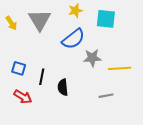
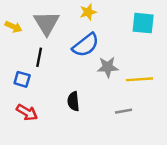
cyan square: (106, 19) -> (143, 23), moved
yellow arrow: (11, 23) -> (13, 27), turned -32
black line: (42, 77) -> (39, 57), moved

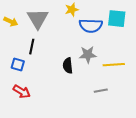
blue semicircle: (86, 45) -> (91, 26), moved, turned 40
black semicircle: (73, 101) -> (68, 66), moved

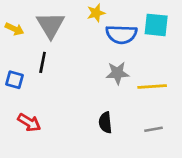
blue square: (18, 65) -> (14, 80), moved
black semicircle: (68, 66) -> (105, 123), moved
gray line: (101, 91) -> (153, 129), moved

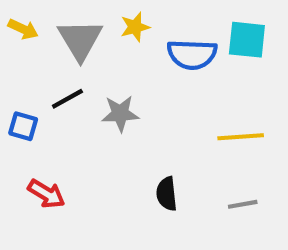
yellow star: (96, 13) -> (135, 27), moved
yellow arrow: (14, 29) -> (23, 29), moved
black line: (43, 62) -> (67, 99), turned 50
gray star: (117, 73) -> (120, 114), moved

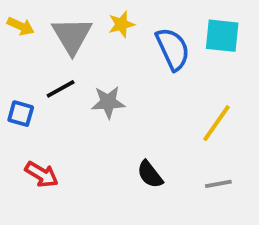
blue semicircle: (192, 54) -> (173, 49), turned -117
yellow line: (241, 137) -> (216, 123), turned -51
black semicircle: (167, 194) -> (150, 174), turned -32

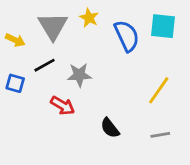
yellow star: (121, 24) -> (89, 18), turned -30
yellow arrow: (21, 26) -> (15, 40), moved
red arrow: (42, 174) -> (63, 106), moved

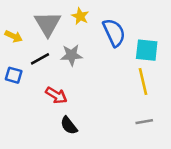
cyan square: (163, 26) -> (147, 50), moved
gray star: (79, 75) -> (71, 55), moved
yellow line: (159, 90) -> (143, 81), turned -48
black semicircle: (110, 128) -> (69, 125), moved

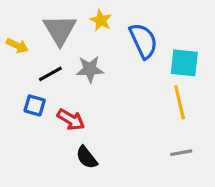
blue square: (14, 75) -> (35, 105), moved

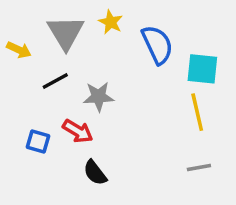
gray star: (90, 69) -> (99, 97), moved
blue square: (35, 105) -> (38, 142), moved

